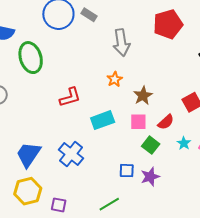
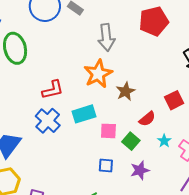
orange star: (115, 79) -> (98, 74), size x1.8
pink square: (138, 122) -> (108, 131), moved
blue cross: (71, 154) -> (48, 121), moved
purple star: (150, 177) -> (140, 170), moved

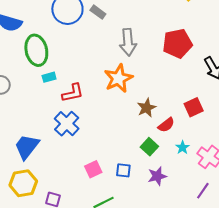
red pentagon: (154, 21) -> (177, 43), moved
brown star: (126, 91) -> (146, 108), moved
cyan rectangle: (84, 114) -> (49, 77), moved, size x0.6
pink square: (108, 131) -> (93, 169), moved, turned -30

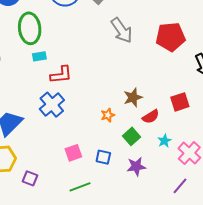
gray arrow: (128, 42) -> (122, 30), turned -36
orange star: (118, 78) -> (108, 115), moved, size x0.5

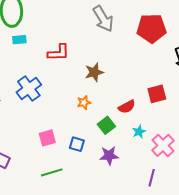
red L-shape: (61, 75) -> (59, 53), moved
brown star: (133, 97) -> (94, 72), moved
purple line: (180, 186) -> (152, 178), turned -30

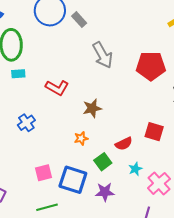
red L-shape: (59, 53) -> (57, 88), turned 30
blue cross: (29, 88) -> (26, 123), size x0.7
red square: (157, 94) -> (154, 132), turned 30
blue square: (77, 144) -> (73, 180), size x1.8

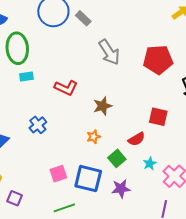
red square: (154, 132) -> (158, 117), moved

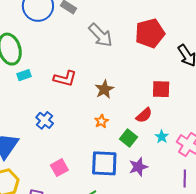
pink square: (58, 174) -> (59, 168), moved

